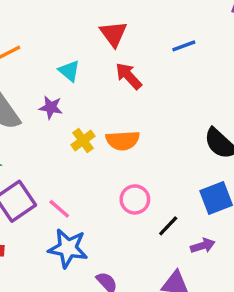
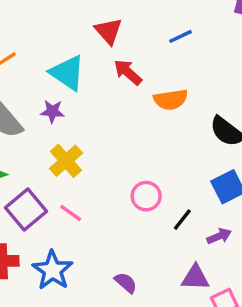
cyan triangle: (69, 71) -> (67, 73), size x1.6
orange semicircle: (123, 140) -> (171, 100), moved
yellow cross: (83, 141) -> (66, 161), moved, size x1.4
blue star: (68, 248) -> (53, 270), moved, turned 30

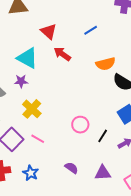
orange semicircle: (171, 100) -> (106, 64), moved
blue star: (53, 270) -> (31, 173), size x0.7
purple triangle: (195, 278) -> (103, 173), moved
purple semicircle: (126, 283) -> (71, 168), moved

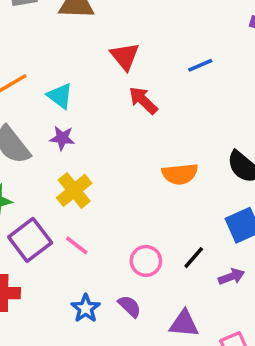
cyan triangle: (27, 58) -> (60, 96), moved, size x0.7
orange semicircle: (106, 64) -> (180, 174), moved
pink circle: (80, 125) -> (146, 261), moved
blue star: (31, 173) -> (86, 308), moved

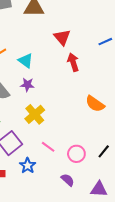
red arrow: (143, 100) -> (73, 62), turned 30
orange semicircle: (180, 174) -> (95, 104), turned 42
pink line: (77, 245) -> (48, 147), moved
blue star: (86, 308) -> (28, 166), moved

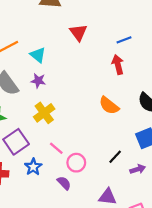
red arrow: (73, 62) -> (118, 65), moved
pink circle: (76, 154) -> (76, 163), moved
purple semicircle: (68, 180) -> (64, 183), moved

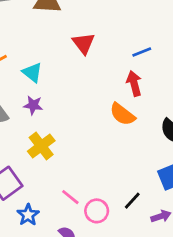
orange semicircle: (109, 106) -> (122, 114), moved
pink line: (56, 148) -> (70, 197), moved
pink circle: (76, 163) -> (97, 211), moved

